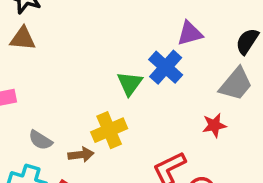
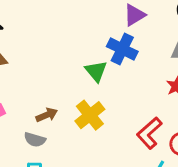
brown arrow: (81, 155) -> (47, 115), moved

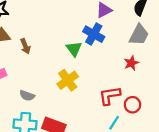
brown arrow: (47, 115) -> (25, 46), moved, turned 88
red L-shape: (149, 133) -> (110, 96), turned 30

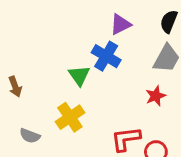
brown arrow: (25, 46) -> (15, 87), moved
gray semicircle: (27, 96) -> (30, 136), moved

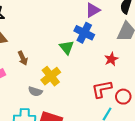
red star: (156, 96) -> (111, 59), moved
yellow cross: (70, 117) -> (51, 76), moved

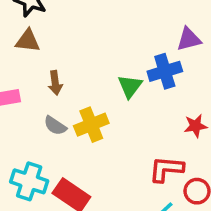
blue cross: (84, 33) -> (165, 71), turned 30
gray semicircle: (35, 91) -> (55, 126), moved

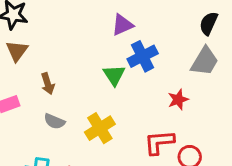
purple triangle: (189, 39) -> (122, 25), moved
brown triangle: (28, 41) -> (17, 51), turned -50
yellow cross: (91, 125) -> (100, 128), moved

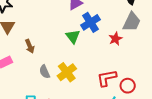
red star: (178, 100) -> (115, 39), moved
gray semicircle: (54, 121) -> (45, 72), moved, turned 48

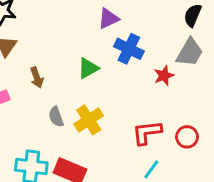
blue cross: (90, 22) -> (129, 49), turned -36
green triangle: (73, 36) -> (88, 68), moved, turned 35
red circle: (128, 86) -> (187, 137), moved

